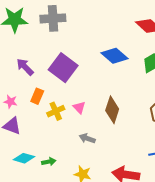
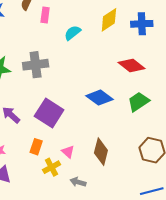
orange rectangle: (37, 96) -> (36, 147), moved
yellow cross: (56, 111) -> (52, 167), moved

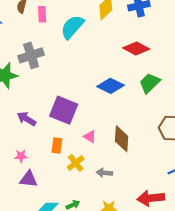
cyan semicircle: (73, 33) -> (72, 27), size x1.5
gray cross: (36, 65) -> (31, 55), moved
pink triangle: (68, 152) -> (90, 137), moved

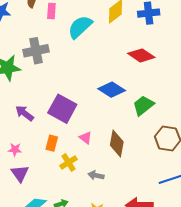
green trapezoid: (150, 83) -> (143, 105), moved
purple triangle: (29, 179) -> (20, 173), turned 42

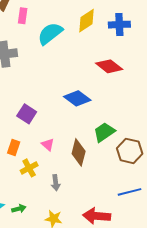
green trapezoid: (143, 105) -> (104, 132), moved
purple square: (62, 109) -> (27, 114), size x0.7
gray arrow: (96, 175) -> (56, 183), turned -112

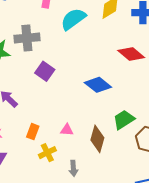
purple square: (27, 114) -> (45, 71), moved
pink triangle: (48, 145) -> (67, 130), turned -40

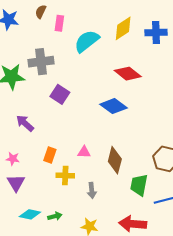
red diamond: (131, 54) -> (128, 74), moved
green trapezoid: (124, 120) -> (139, 185), moved, turned -45
yellow cross: (47, 153) -> (65, 176), turned 30

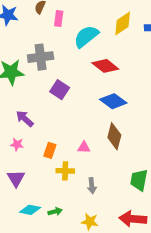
red diamond: (128, 74) -> (105, 66), moved
pink star: (13, 159) -> (17, 144), moved
brown diamond: (115, 160) -> (114, 136), moved

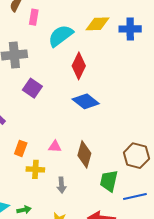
yellow diamond: (123, 23) -> (97, 24), turned 30
red diamond: (105, 66) -> (79, 66), turned 76
brown diamond: (114, 136) -> (84, 154), moved

